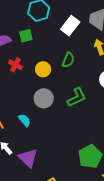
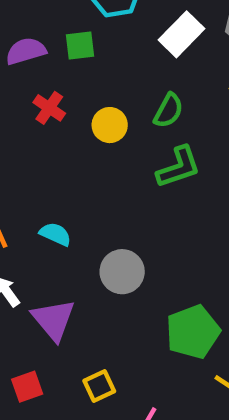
green L-shape: (77, 97) -> (179, 167), moved
gray circle: (44, 98) -> (122, 272), moved
cyan semicircle: (25, 120) -> (55, 234), turned -32

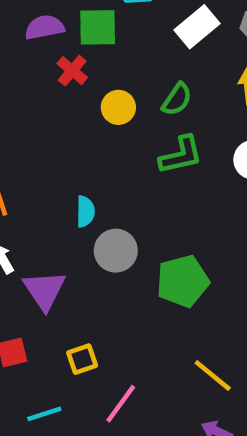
green square: (80, 46) -> (98, 27), size x1.4
red cross: (49, 108) -> (72, 71), moved
cyan semicircle: (55, 234) -> (85, 211), moved, turned 60
green pentagon: (193, 332) -> (183, 281), moved

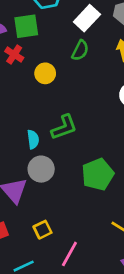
green semicircle: (177, 99) -> (80, 50), moved
green L-shape: (181, 155) -> (64, 127), moved
gray circle: (116, 251) -> (41, 169), moved

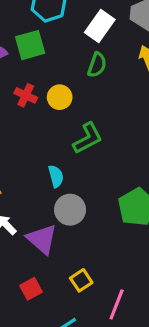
red cross: (14, 54) -> (26, 95), moved
green L-shape: (64, 127) -> (88, 138), moved

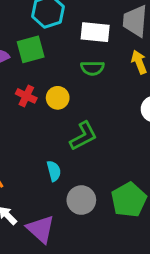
white rectangle: (100, 26) -> (95, 32), turned 60
green semicircle: (97, 65) -> (92, 68), turned 70
gray circle: (70, 210) -> (81, 200), moved

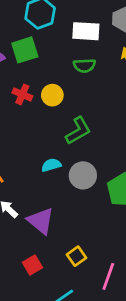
cyan semicircle: (54, 171) -> (51, 165), turned -90
gray circle: (81, 200) -> (83, 175), moved

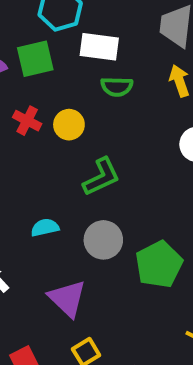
white rectangle: (86, 31) -> (99, 47), moved
cyan semicircle: (51, 165) -> (45, 228), moved
purple triangle: (41, 221) -> (67, 299), moved

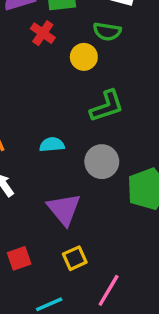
green semicircle: (117, 87) -> (107, 31), moved
red cross: (27, 121) -> (43, 33), moved

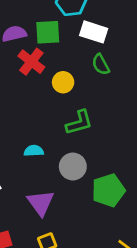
green semicircle: (107, 31) -> (101, 64), moved, turned 50
red cross: (43, 33) -> (31, 62), size x1.4

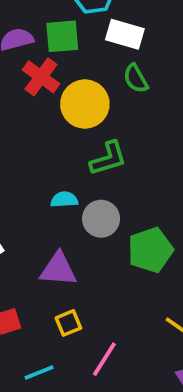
yellow circle: (63, 82) -> (85, 104), size x1.6
cyan semicircle: (34, 151) -> (64, 200), moved
purple triangle: (41, 203) -> (58, 269), turned -48

